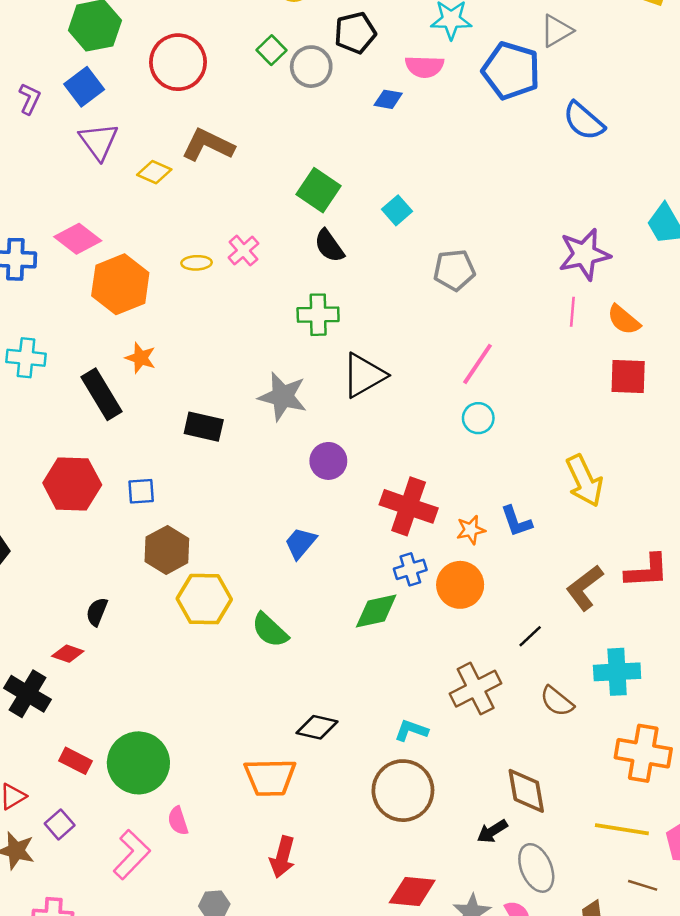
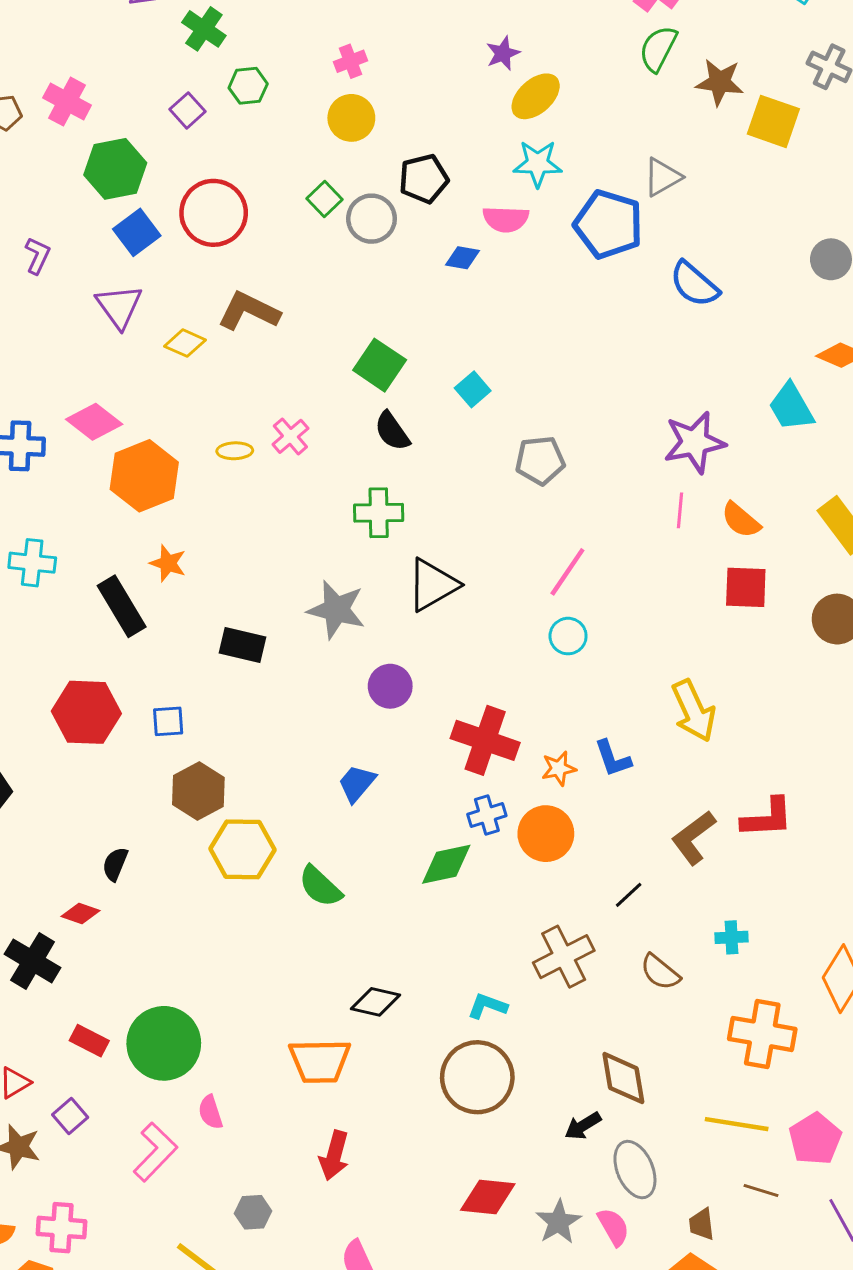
blue square: (84, 87) -> (137, 232), moved
cyan cross: (617, 672) -> (732, 937), size x0.6

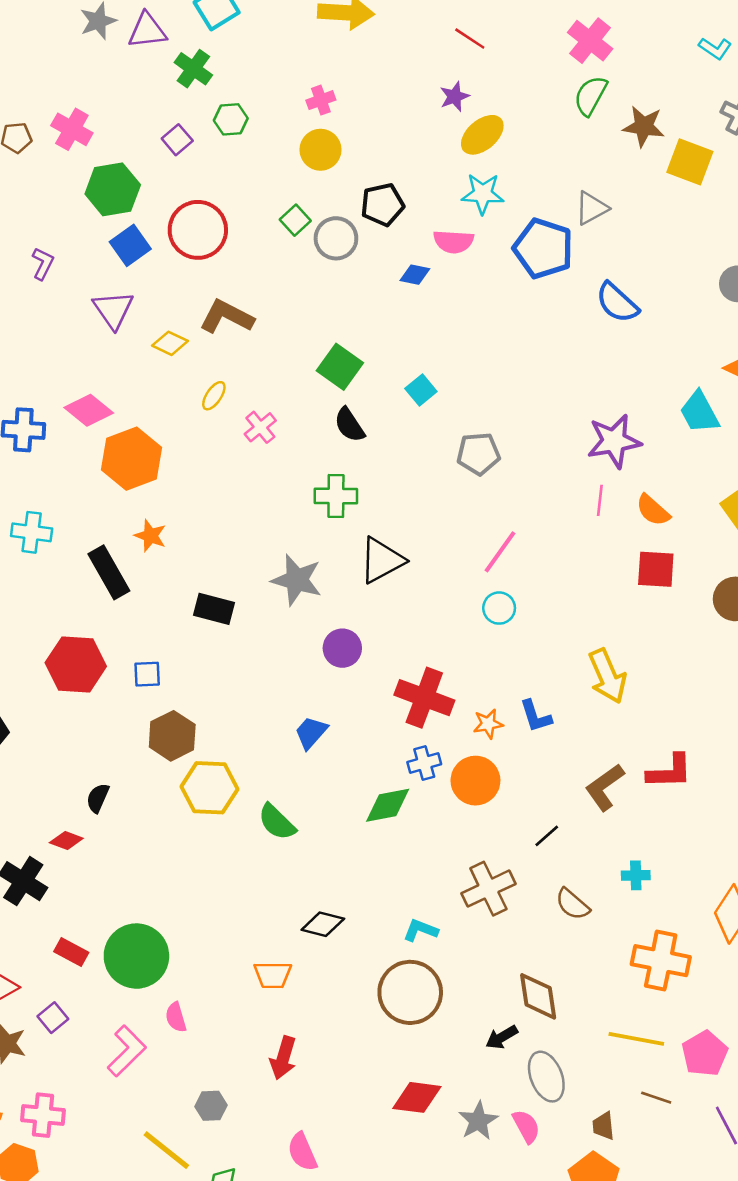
yellow ellipse: (235, 451) -> (214, 396), moved, turned -56
orange trapezoid: (320, 1061) -> (273, 975), size x0.7

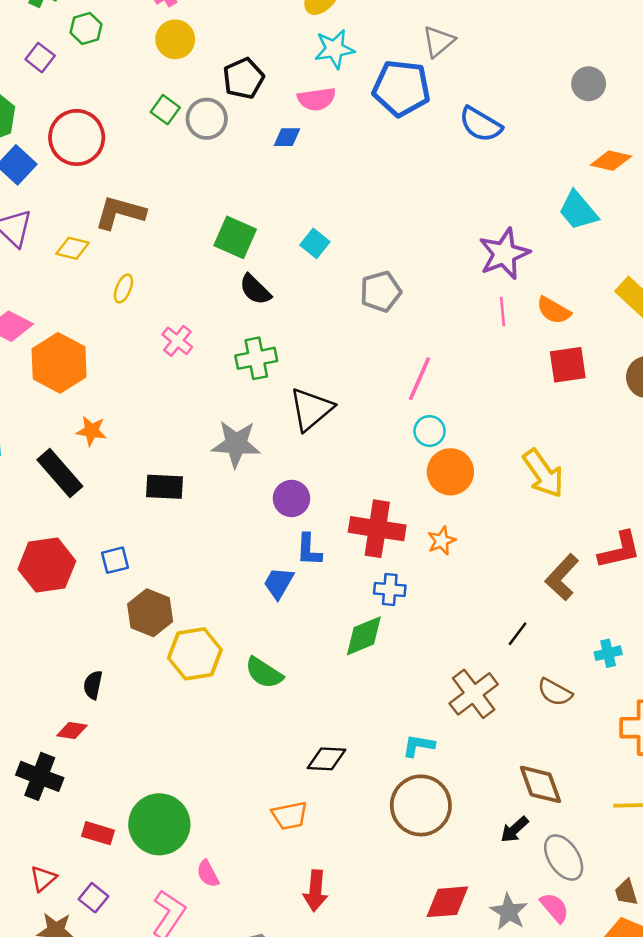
pink cross: (260, 427) -> (177, 341), moved
blue L-shape: (536, 716) -> (309, 550), moved, turned 32
blue cross: (424, 763) -> (390, 590), turned 32
orange circle: (475, 781) -> (450, 472), moved

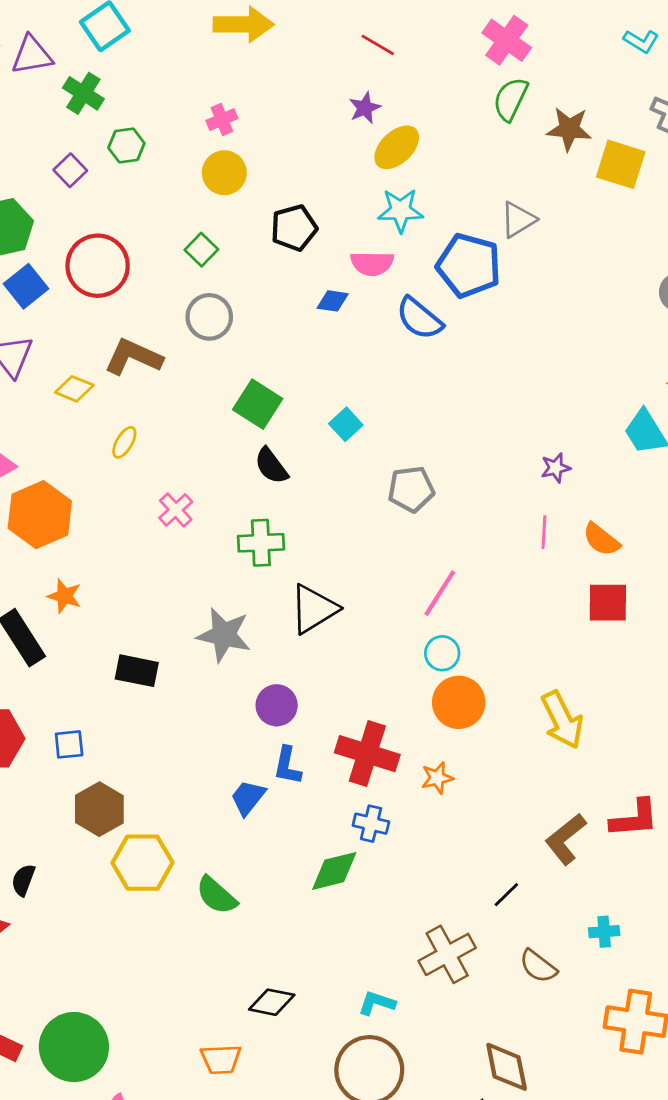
gray circle: (207, 119) -> (209, 317), moved
blue semicircle: (481, 124) -> (419, 318), moved
purple star: (504, 254) -> (556, 468), size x0.5

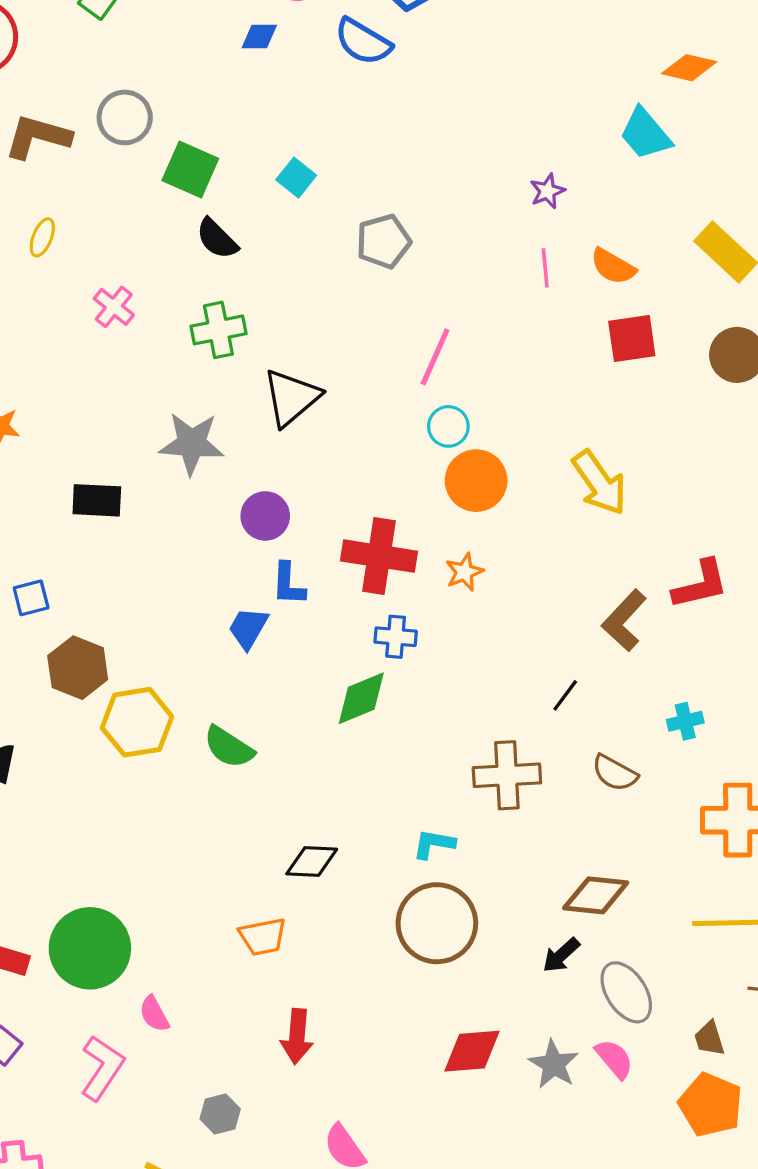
gray circle: (209, 317) -> (125, 117), moved
brown cross: (447, 954) -> (507, 775), turned 34
brown diamond: (507, 1067) -> (596, 895), turned -64

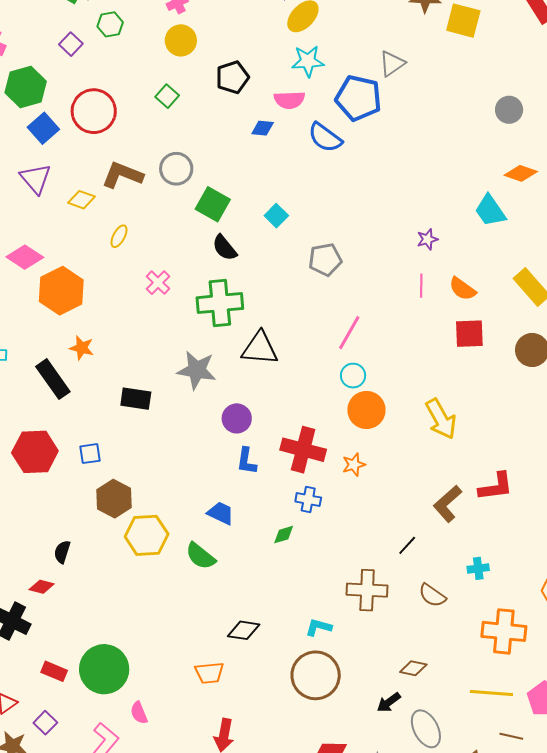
green cross: (218, 330) -> (220, 303), size x1.4
black triangle: (291, 398) -> (260, 348), turned 39
blue trapezoid: (248, 628) -> (221, 513), moved, turned 80
green diamond: (361, 698) -> (284, 535), size x0.6
brown diamond: (596, 895) -> (413, 668), size x0.7

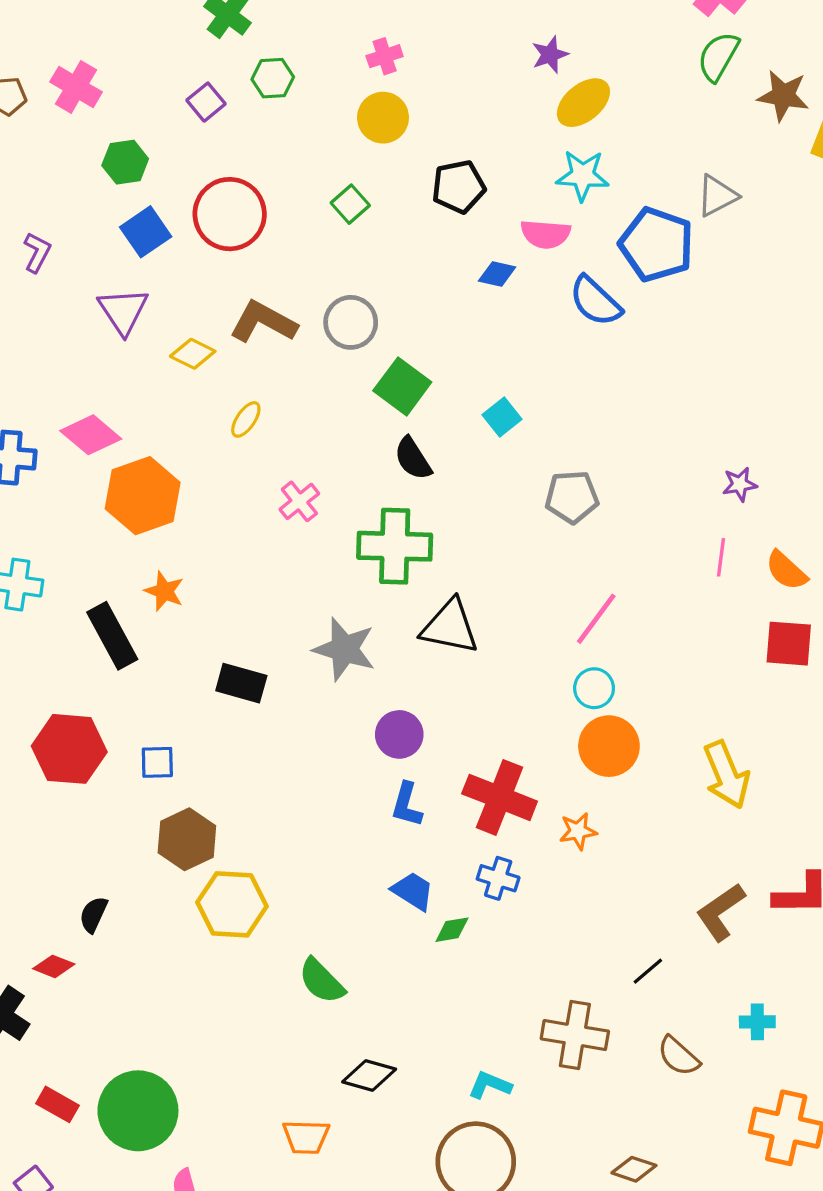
green hexagon: (26, 87) -> (125, 162), size x0.7
blue trapezoid: (221, 513) -> (413, 891), moved
green semicircle: (200, 556) -> (322, 981), moved

